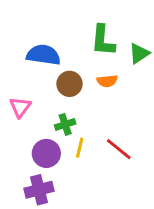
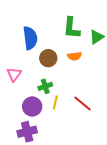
blue semicircle: (43, 55) -> (30, 38), turned 75

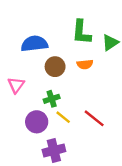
blue semicircle: (30, 38) -> (34, 44), turned -90
yellow line: (55, 102) -> (63, 117), turned -64
purple cross: (27, 132) -> (54, 151), moved

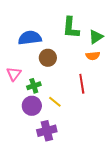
orange semicircle: (85, 64) -> (93, 56), moved
green cross: (52, 99) -> (34, 86), moved
red line: (94, 118) -> (82, 84), moved, turned 42

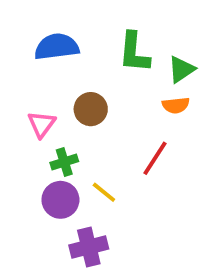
blue semicircle: (30, 38) -> (57, 47), moved
pink triangle: (14, 74) -> (42, 124), moved
red line: (82, 84) -> (155, 158), turned 42

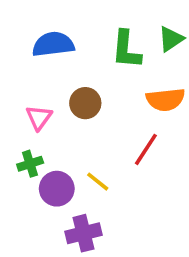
green triangle: (181, 69) -> (171, 39), moved
orange semicircle: (176, 105) -> (165, 100), size x1.5
green cross: (64, 162) -> (30, 164), moved

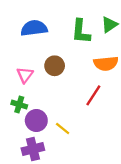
green cross: (30, 164) -> (19, 105), turned 35
yellow line: (98, 182) -> (63, 128), moved
purple cross: (83, 233) -> (33, 149), moved

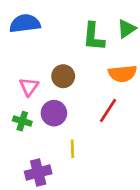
blue semicircle: (34, 28) -> (25, 23), moved
purple circle: (36, 121) -> (54, 113), moved
yellow line: (63, 128) -> (72, 149), turned 49

